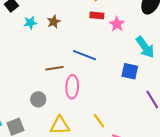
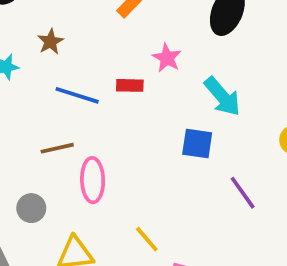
red rectangle: (97, 15) -> (130, 85), moved
brown star: (54, 22) -> (51, 42), moved
blue line: (84, 55) -> (77, 95), moved

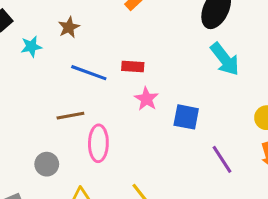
pink star: (167, 58) -> (146, 99), moved
cyan arrow: (222, 97) -> (225, 59), moved

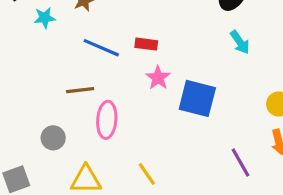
cyan arrow: (225, 59) -> (240, 42), size x0.7
blue square: (186, 117) -> (197, 98), size x1.4
purple line: (222, 159) -> (241, 163), moved

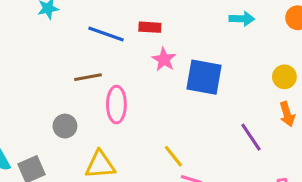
cyan arrow: (240, 42) -> (242, 19), turned -50
yellow line: (147, 174) -> (173, 156), moved

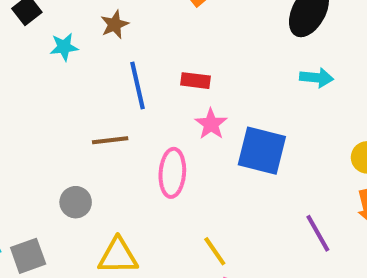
blue line: (106, 34) -> (137, 85), turned 54
pink ellipse: (116, 105) -> (172, 173), moved

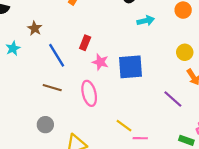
red rectangle: (195, 81) -> (85, 43), turned -56
brown line: (110, 140) -> (52, 88), turned 42

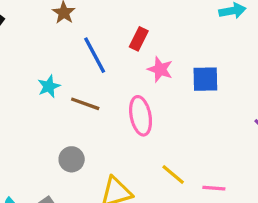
cyan star: (13, 48) -> (49, 86), moved
blue square: (130, 67) -> (205, 79), size x0.7
yellow line: (124, 126) -> (173, 174), moved

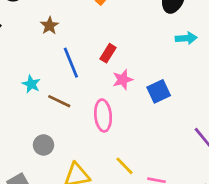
pink star: (160, 69) -> (123, 80), turned 30
blue square: (205, 79) -> (159, 91), turned -30
cyan star: (49, 86) -> (31, 84), turned -30

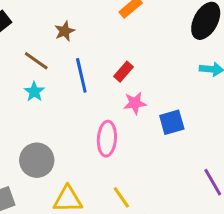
brown line: (59, 101) -> (36, 61), moved
gray circle: (44, 145) -> (37, 160), size x1.5

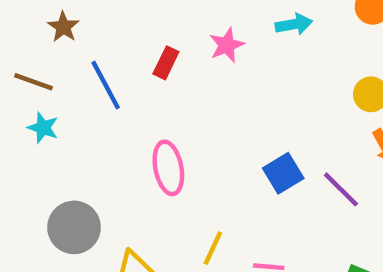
pink star: (135, 103) -> (227, 45), moved
blue square: (172, 122) -> (283, 173), moved
yellow line: (121, 197) -> (213, 248), turned 75

